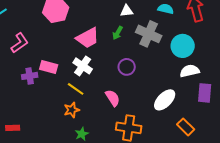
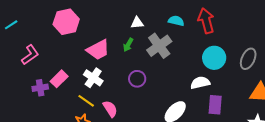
gray cross: (149, 34) -> (159, 46), turned 30
cyan circle: (183, 46) -> (214, 58), moved
pink rectangle: (49, 67) -> (59, 79), turned -60
pink semicircle: (113, 98) -> (110, 109), moved

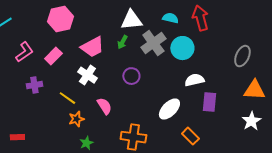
white triangle: (137, 23) -> (131, 20), size x1.6
cyan circle: (214, 58) -> (182, 48), moved
pink rectangle: (59, 79) -> (53, 56), moved
yellow line: (86, 101) -> (67, 98), moved

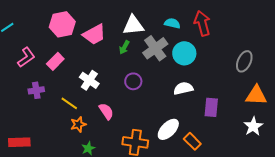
pink trapezoid: (92, 47) -> (94, 34), moved
white semicircle: (194, 80) -> (183, 88), moved
white ellipse: (169, 109) -> (168, 129), moved
red rectangle: (17, 137) -> (19, 142), size x1.5

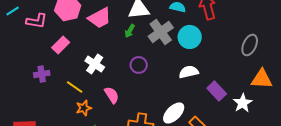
pink L-shape: (26, 57) -> (37, 21), moved, turned 45
purple rectangle: (211, 107) -> (217, 91), turned -48
white star: (253, 126) -> (243, 103), moved

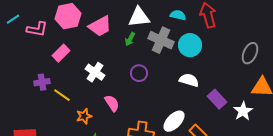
gray cross: (161, 32) -> (161, 40), turned -30
white semicircle: (189, 72) -> (189, 80), turned 30
yellow line: (75, 87) -> (62, 95), moved

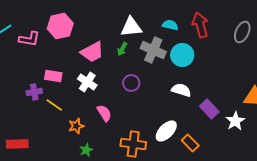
pink trapezoid: (100, 26) -> (92, 52), moved
pink rectangle: (61, 53) -> (53, 76), moved, turned 54
gray ellipse: (250, 53) -> (242, 32), moved

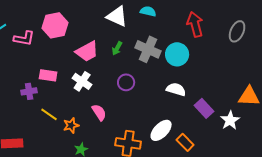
cyan semicircle: (170, 25) -> (148, 11), moved
white triangle: (131, 27) -> (117, 16), moved, turned 30
yellow line: (54, 105) -> (49, 114), moved

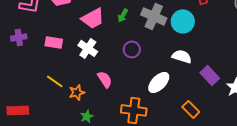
purple cross: (29, 91) -> (19, 37), moved
white ellipse: (161, 130) -> (159, 82), moved

